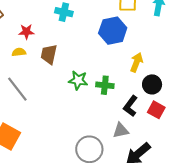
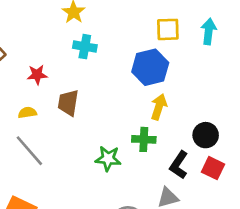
yellow semicircle: (19, 52) -> (27, 113), moved
yellow arrow: (137, 62) -> (159, 107), moved
green star: (78, 80) -> (108, 159), moved

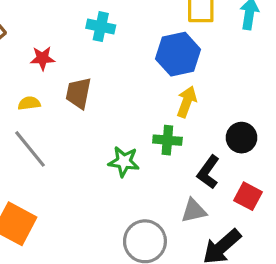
red square: (213, 168) -> (248, 196), moved

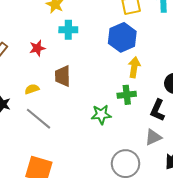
red star: (42, 58) -> (37, 48), moved

